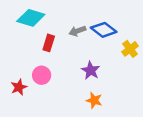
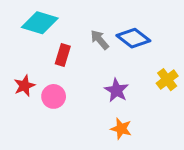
gray arrow: (77, 31) -> (100, 40), turned 70
yellow cross: (130, 49) -> (167, 80), moved
red star: (19, 87) -> (24, 86), moved

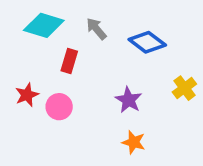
gray arrow: (100, 40) -> (96, 29), moved

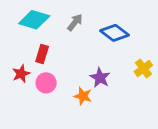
gray arrow: (96, 29) -> (75, 22), turned 78
red rectangle: (69, 61) -> (42, 54), moved
orange star: (134, 142) -> (83, 96), moved

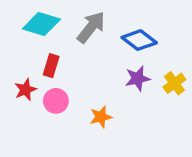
gray arrow: (75, 22) -> (91, 27), size x1.5
purple star: (100, 78) -> (138, 78), moved, turned 30
orange star: (83, 96) -> (101, 117), turned -30

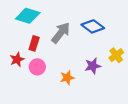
gray arrow: (91, 27) -> (61, 33), moved
purple star: (138, 78) -> (93, 66), moved

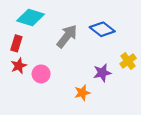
red rectangle: (34, 43) -> (16, 43), moved
orange star: (67, 78) -> (82, 93), moved

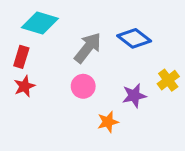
pink circle: (41, 74) -> (83, 86), moved

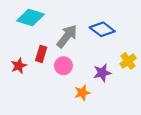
red rectangle: (21, 57) -> (41, 54), moved

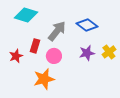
purple star: (102, 73) -> (87, 53), moved
orange star: (82, 93) -> (44, 79), moved, size x1.5

